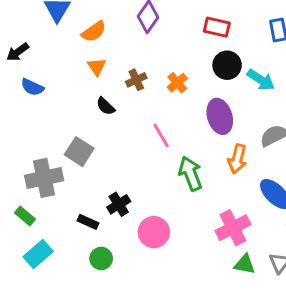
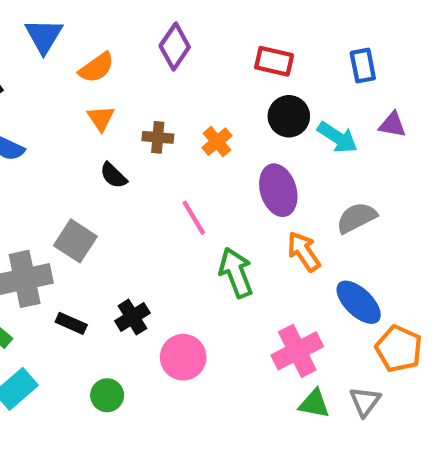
brown cross: (136, 80) -> (158, 137), turned 30
orange arrow: (237, 159) -> (304, 252), turned 132
black rectangle: (88, 222) -> (71, 323), moved

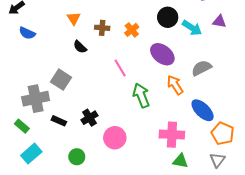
purple ellipse: (278, 190) -> (162, 54), turned -35
pink cross: (297, 351) -> (172, 135), turned 30
gray triangle: (365, 402) -> (217, 160), moved

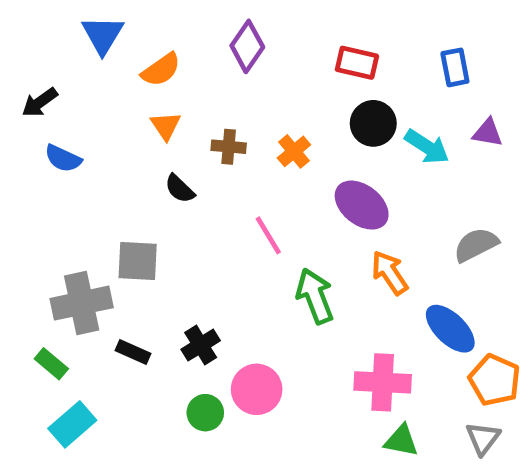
gray semicircle: (201, 68) -> (476, 245), moved
gray square: (61, 80) -> (138, 261), turned -30
green circle: (77, 157) -> (205, 413), moved

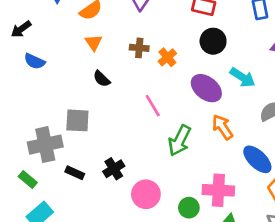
brown cross: (229, 147) -> (139, 48), moved
cyan arrow: (427, 147) -> (243, 77), moved
green arrow: (315, 296) -> (179, 141), turned -132
green circle: (205, 413) -> (189, 208), moved

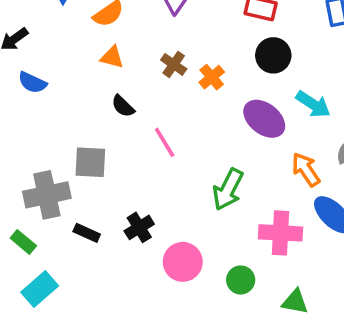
orange triangle: (94, 43) -> (112, 57), turned -42
brown cross: (139, 48) -> (174, 64), turned 30
pink line: (153, 106) -> (165, 142), moved
orange arrow: (222, 127) -> (306, 169), moved
pink cross: (218, 190) -> (281, 233), moved

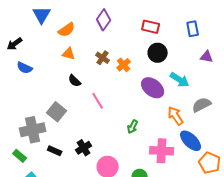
gray square: (90, 162) -> (57, 112), turned 36
green arrow: (228, 189) -> (133, 127), size x0.6

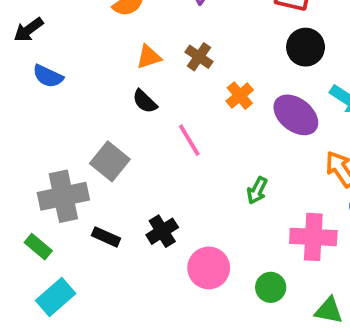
orange triangle: (69, 54) -> (149, 57), moved, turned -32
orange cross: (124, 65) -> (240, 96), moved

